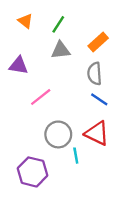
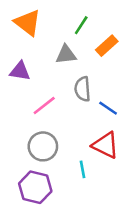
orange triangle: (25, 21) -> (28, 23), size x1.6
green line: (58, 24) -> (81, 25), moved
gray semicircle: (95, 74) -> (82, 89), moved
gray circle: (58, 134) -> (43, 146), moved

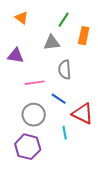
orange triangle: (28, 23) -> (22, 18), size x0.6
orange rectangle: (107, 46) -> (84, 36), turned -36
pink line: (44, 106) -> (35, 83), turned 30
blue line: (108, 108) -> (59, 99), moved

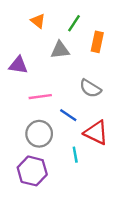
orange triangle: (22, 18) -> (38, 21), moved
gray semicircle: (65, 70) -> (90, 88), moved, turned -54

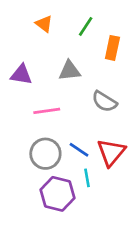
gray triangle: (60, 50) -> (70, 71), moved
blue line: (68, 115) -> (79, 150), moved
red triangle: (96, 133) -> (111, 152), turned 44
purple hexagon: (32, 171) -> (57, 194), moved

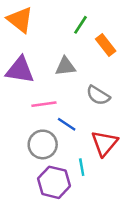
orange triangle: (44, 24) -> (20, 20), moved, size x1.6
orange rectangle: (112, 48) -> (106, 45), turned -50
purple triangle: (21, 75) -> (20, 70), size x1.4
blue line: (79, 150) -> (67, 124), moved

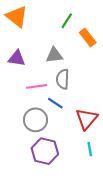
purple triangle: (20, 70) -> (17, 58), size x0.7
gray semicircle: (98, 95) -> (63, 79), moved, turned 60
cyan line: (82, 167) -> (90, 149), moved

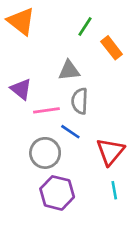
purple triangle: (17, 58) -> (21, 89), moved, turned 30

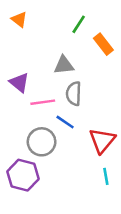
orange triangle: (21, 21) -> (19, 19), size x0.6
purple hexagon: (57, 193) -> (23, 175), moved

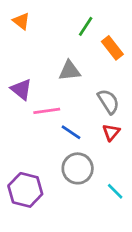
gray semicircle: (74, 94) -> (108, 101), moved, turned 145
red triangle: (102, 141) -> (111, 132), moved, size x0.6
gray circle: (42, 142) -> (78, 168), moved
cyan line: (106, 176) -> (115, 191), turned -35

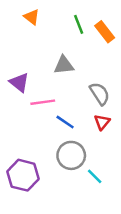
orange triangle: (21, 21) -> (32, 17), moved
green line: (86, 26) -> (79, 24), turned -54
orange rectangle: (112, 48) -> (105, 32), moved
cyan line: (115, 191) -> (95, 176), moved

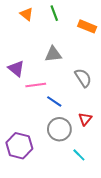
green line: (79, 24) -> (54, 13), moved
orange rectangle: (105, 32) -> (87, 26), turned -30
red triangle: (102, 122) -> (85, 119), moved
cyan line: (95, 176) -> (79, 155), moved

